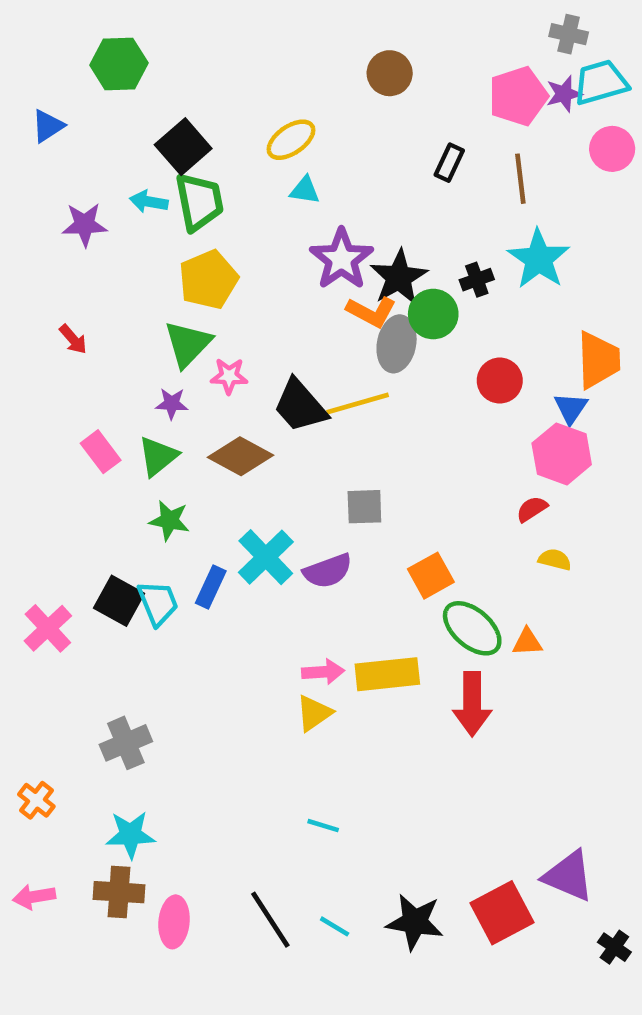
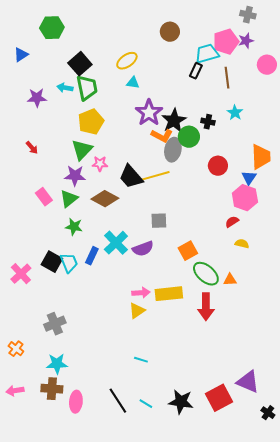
cyan trapezoid: (601, 82) -> (207, 54), moved
cyan star: (539, 259) -> (235, 113), size x0.6
black cross: (477, 280) -> (208, 122), turned 32
purple star: (172, 403) -> (75, 176), size x1.5

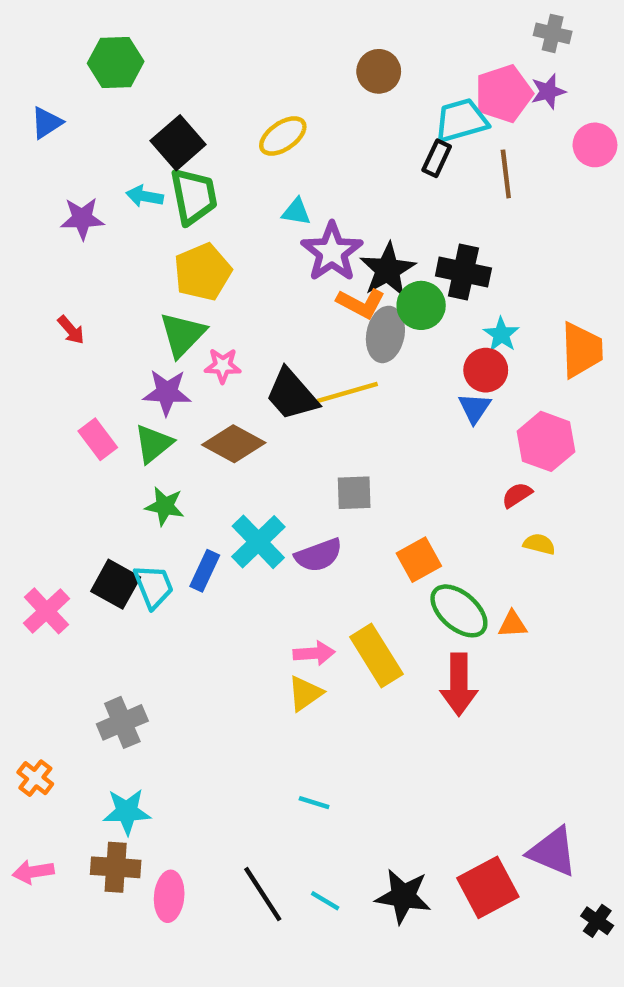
cyan triangle: (133, 83) -> (296, 212), moved
cyan star: (235, 113) -> (501, 334), moved
black cross: (208, 122) -> (463, 272), size x1.6
blue triangle: (249, 178) -> (475, 408), moved
yellow rectangle: (169, 294) -> (376, 656), turned 64

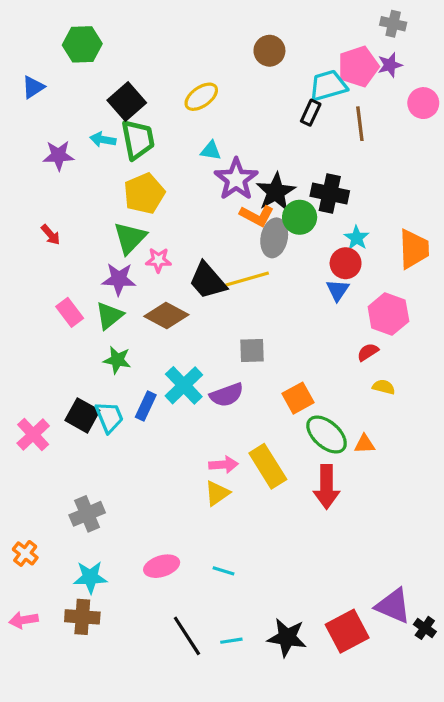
pink ellipse: (169, 896) -> (162, 566), moved, turned 68
cyan line: (325, 901) -> (231, 641), turned -40
black cross: (597, 921) -> (425, 628), moved

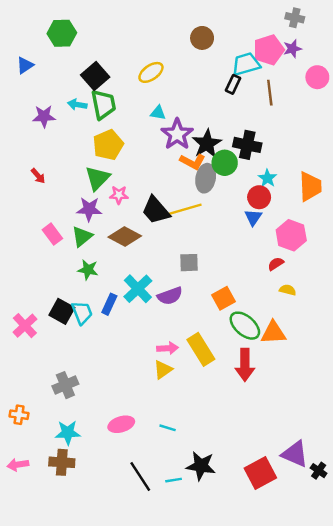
orange triangle: (365, 444) -> (273, 333), size x1.6
orange cross: (25, 553) -> (19, 415), turned -30
black star: (287, 638) -> (201, 466), moved

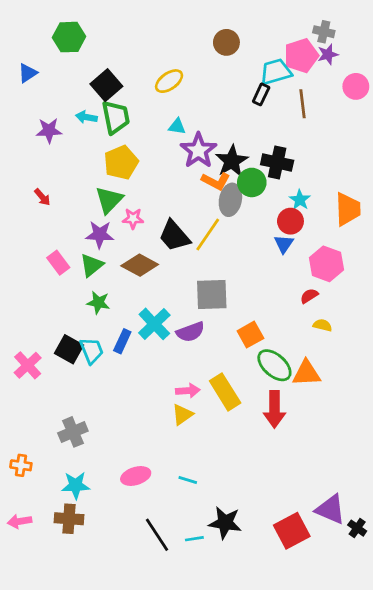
gray cross: (295, 18) -> (324, 32), moved
yellow line: (185, 209) -> (208, 235), turned -40
gray square: (189, 263) -> (212, 295), size x1.5

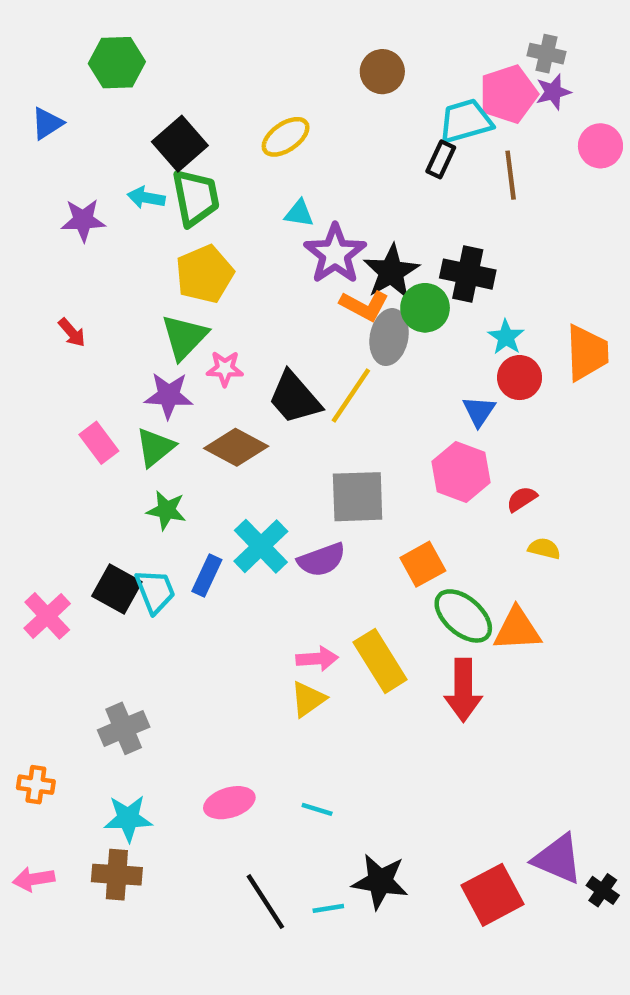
red circle: (290, 221) -> (520, 378), moved
pink hexagon: (326, 264) -> (461, 472), moved

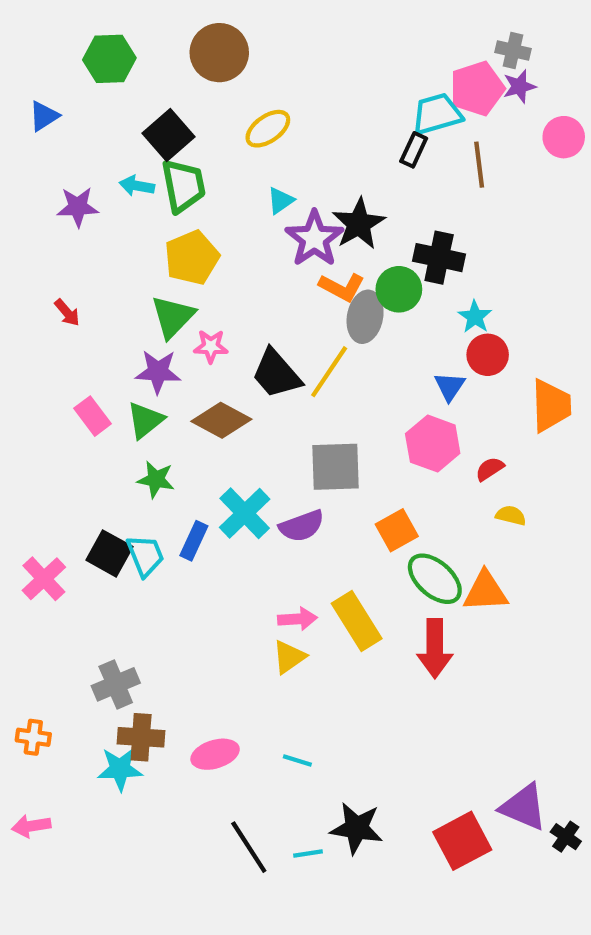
brown circle: (382, 72) -> (219, 53), moved, size x1.4
cyan triangle: (299, 213) -> (281, 201), turned -44
black star: (391, 272) -> (359, 224), moved
orange trapezoid: (587, 353) -> (551, 406), moved
brown cross: (117, 875) -> (141, 737), moved

